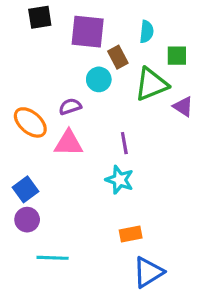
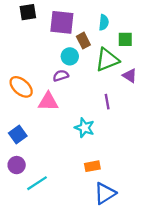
purple semicircle: (70, 107) -> (61, 76), moved
purple line: (124, 143) -> (107, 102), moved
purple circle: (27, 220) -> (17, 165), moved
cyan line: (53, 258) -> (37, 183), turned -35

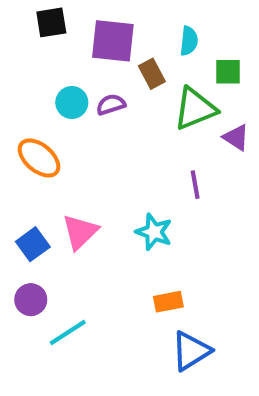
cyan circle: (70, 56) -> (72, 103), moved
purple semicircle: (61, 76) -> (111, 105), moved
pink triangle: (48, 102) -> (80, 232), moved, turned -45

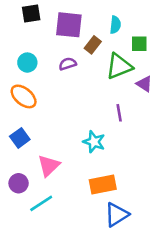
brown rectangle: (152, 74) -> (93, 45), turned 66
cyan circle: (72, 103) -> (27, 63), moved
pink triangle: (80, 232) -> (49, 166), moved
blue square: (33, 244) -> (20, 138), moved
orange rectangle: (168, 302) -> (103, 185), size x1.5

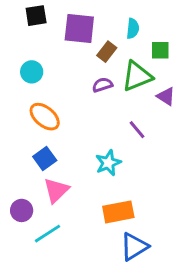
purple semicircle: (68, 64) -> (102, 85), moved
orange ellipse: (24, 96) -> (45, 117), moved
purple line: (119, 113) -> (137, 130), turned -30
blue square: (20, 138) -> (45, 158), moved
cyan star: (94, 142) -> (108, 163), turned 30

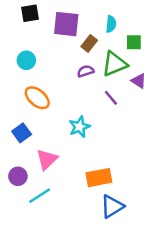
purple line: (137, 130) -> (111, 98), moved
blue square: (45, 158) -> (22, 133), moved
cyan star: (108, 163) -> (80, 127), moved

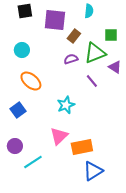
cyan semicircle: (111, 24) -> (89, 11), moved
pink triangle: (47, 159) -> (59, 136), moved

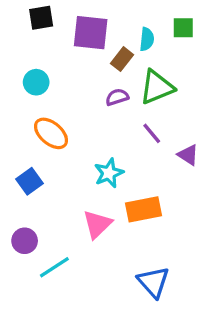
cyan semicircle: (89, 11) -> (147, 39), moved
green square: (111, 35) -> (183, 28), moved
purple triangle: (115, 67) -> (188, 155), moved
orange rectangle: (82, 147) -> (144, 209), moved
blue triangle: (93, 171) -> (153, 282), turned -40

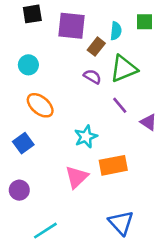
purple semicircle: (117, 97) -> (92, 77), turned 48
cyan line: (54, 267) -> (45, 231), moved

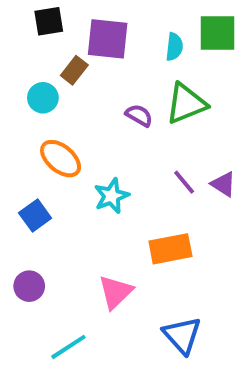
green square: (145, 22) -> (218, 33), size x1.5
brown rectangle: (96, 47) -> (74, 70), moved
purple line: (120, 105) -> (184, 182), moved
cyan star: (86, 137) -> (112, 196), moved
pink triangle: (77, 177) -> (115, 292), moved

